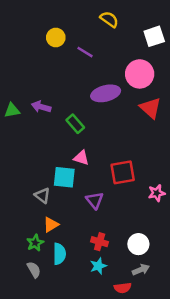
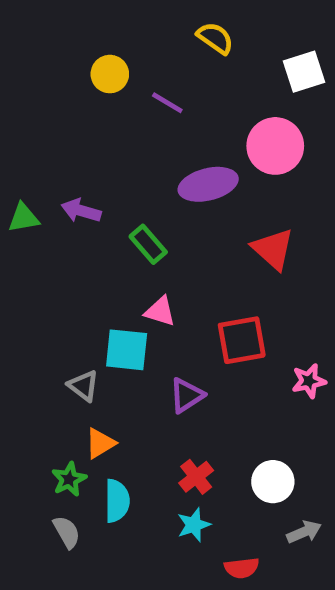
red triangle: (151, 108) -> (273, 249), moved
purple triangle: (95, 200) -> (187, 395), turned 36
red cross: (100, 242) -> (196, 477), turned 35
gray arrow: (141, 270) -> (304, 532), moved

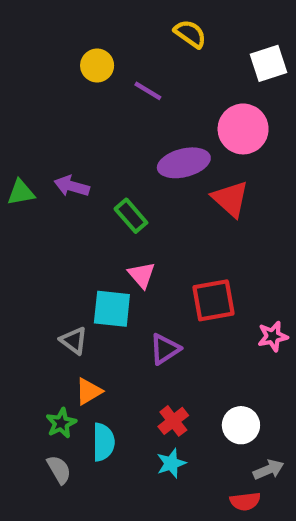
red triangle: (273, 249) -> (230, 199), moved
pink triangle: (160, 311) -> (142, 275), turned 32
red semicircle: (242, 568) -> (245, 501), moved

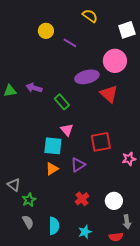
gray triangle: (74, 341) -> (14, 185), moved
orange triangle: (89, 391) -> (52, 169), moved
cyan semicircle: (103, 442) -> (54, 226), moved
cyan star: (171, 463) -> (85, 232), moved
gray arrow: (268, 470) -> (127, 222), turned 104

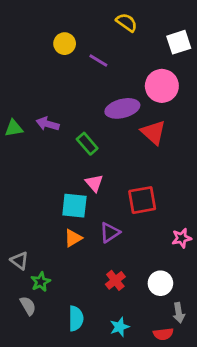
pink star: (129, 159) -> (182, 238), moved
gray semicircle: (28, 222) -> (28, 306), moved

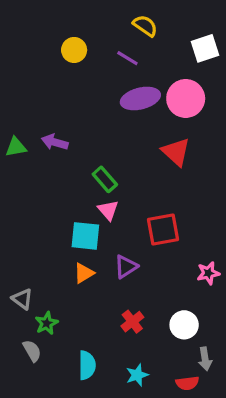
purple line: (98, 61) -> (127, 58), moved
purple ellipse: (122, 108) -> (140, 98), moved
green rectangle: (87, 144) -> (105, 179), moved

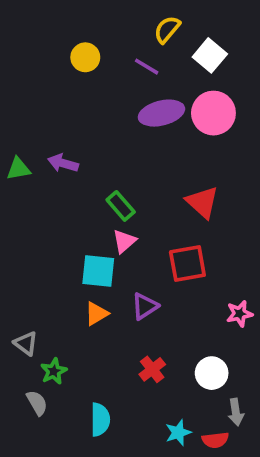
yellow semicircle: (145, 26) -> (167, 29), turned -85
white square: (205, 48) -> (210, 55), moved, turned -32
red triangle: (176, 152) -> (202, 202), moved
pink triangle: (108, 210) -> (124, 241), turned 30
cyan star: (137, 375) -> (178, 433), moved

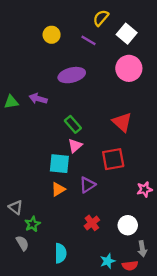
purple ellipse: (161, 113) -> (72, 75), moved

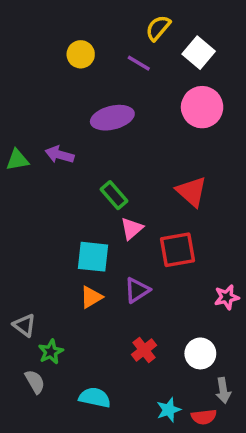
pink triangle: (75, 146) -> (132, 229), moved
cyan semicircle: (61, 253) -> (95, 397), turned -78

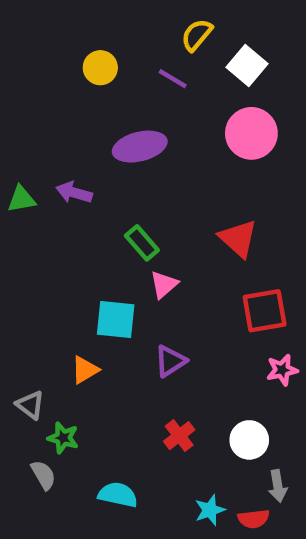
red square: (177, 250) -> (265, 311), moved
orange triangle: (91, 297) -> (85, 370), moved
green star: (51, 352) -> (63, 438), turned -30

